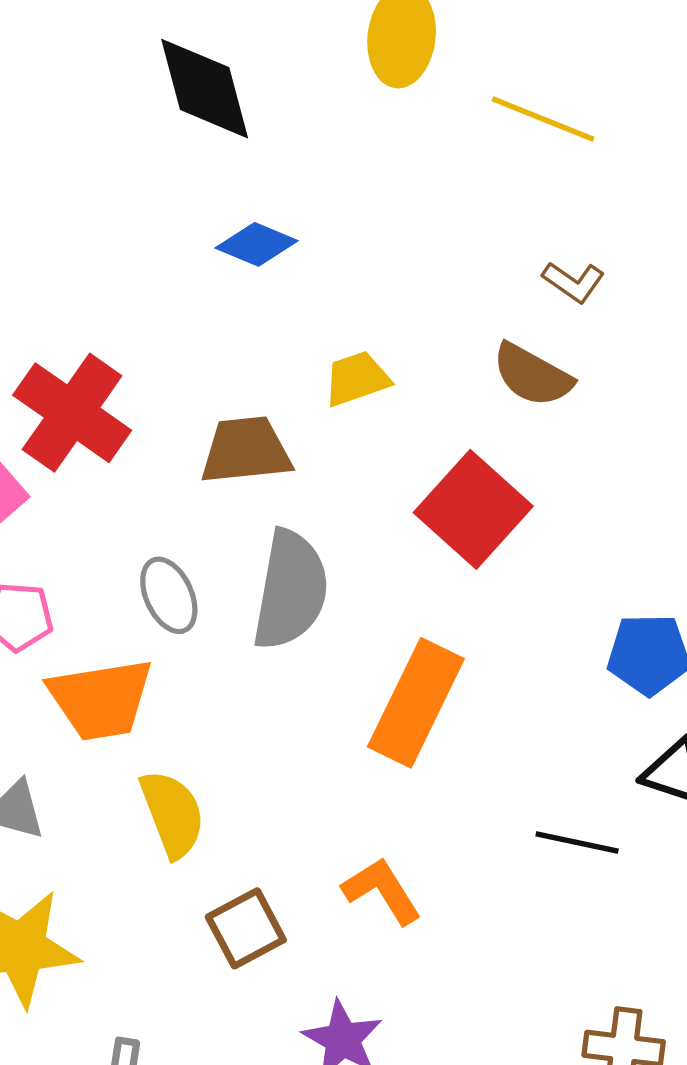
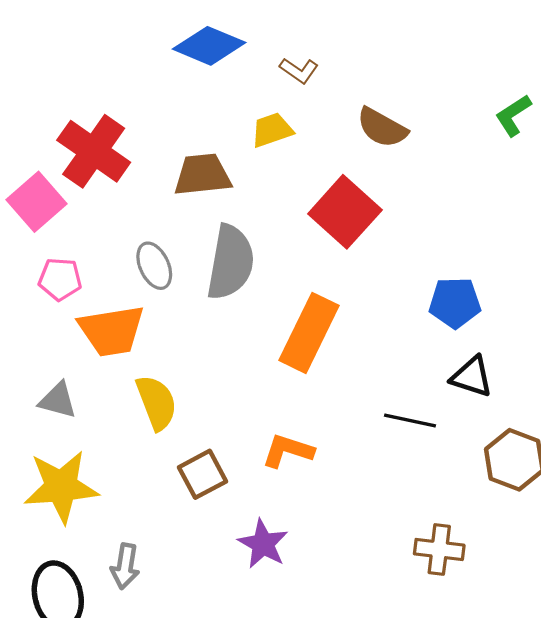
blue diamond: (257, 244) -> (209, 46), size x1.4
brown L-shape: (573, 282) -> (299, 70), moved
orange L-shape: (382, 891) -> (288, 451), turned -40

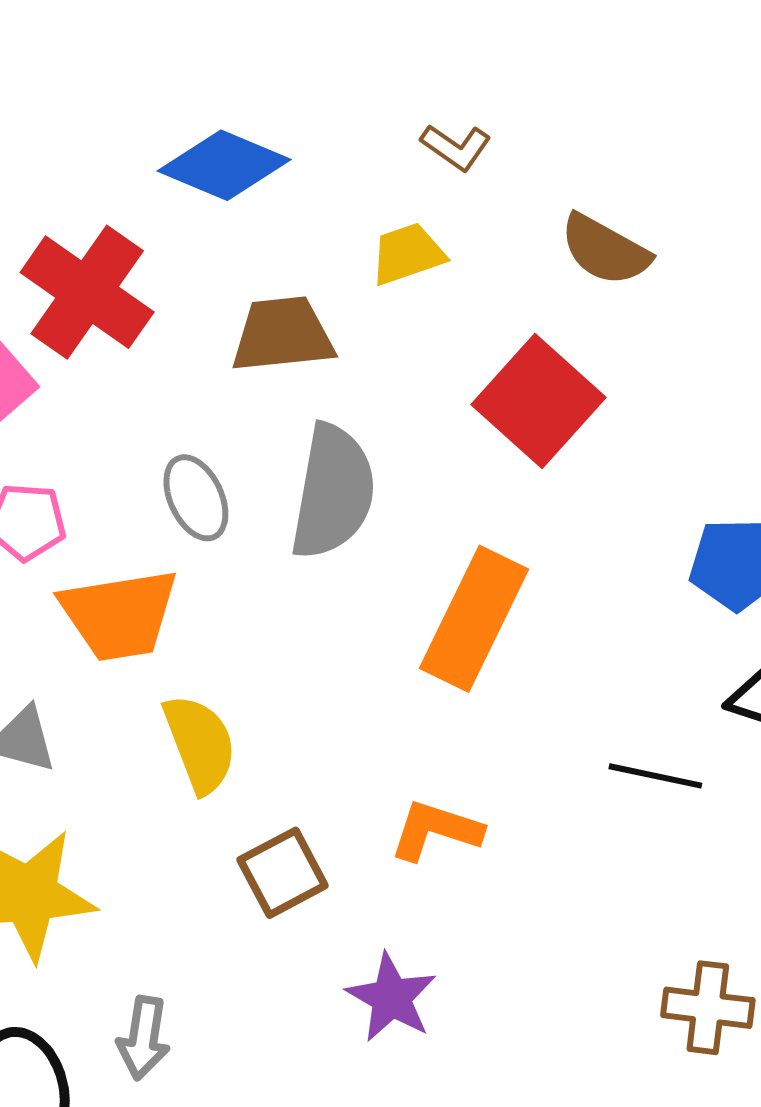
blue diamond: (209, 46) -> (224, 165), moved

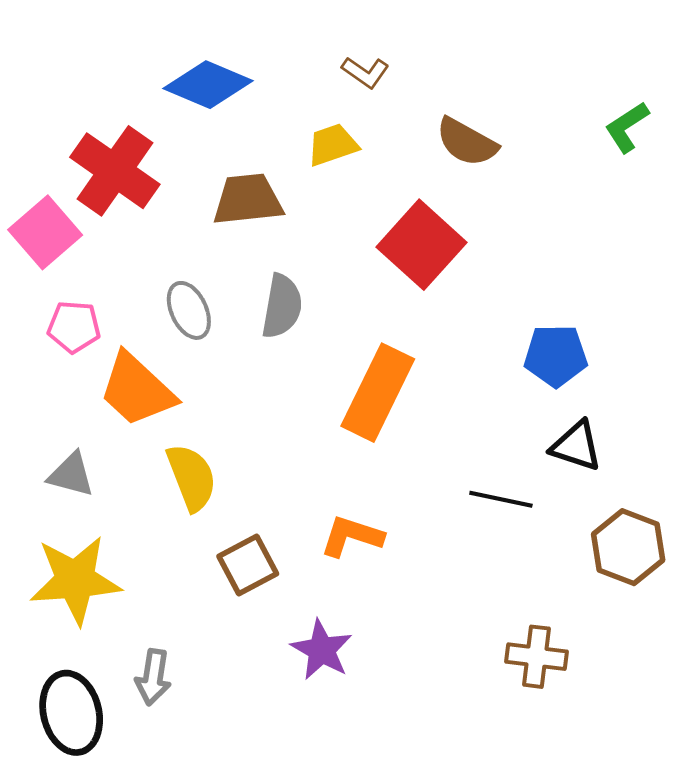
gray semicircle: (333, 492) -> (282, 306), size x0.7
orange trapezoid: (119, 615) -> (137, 390), turned 52

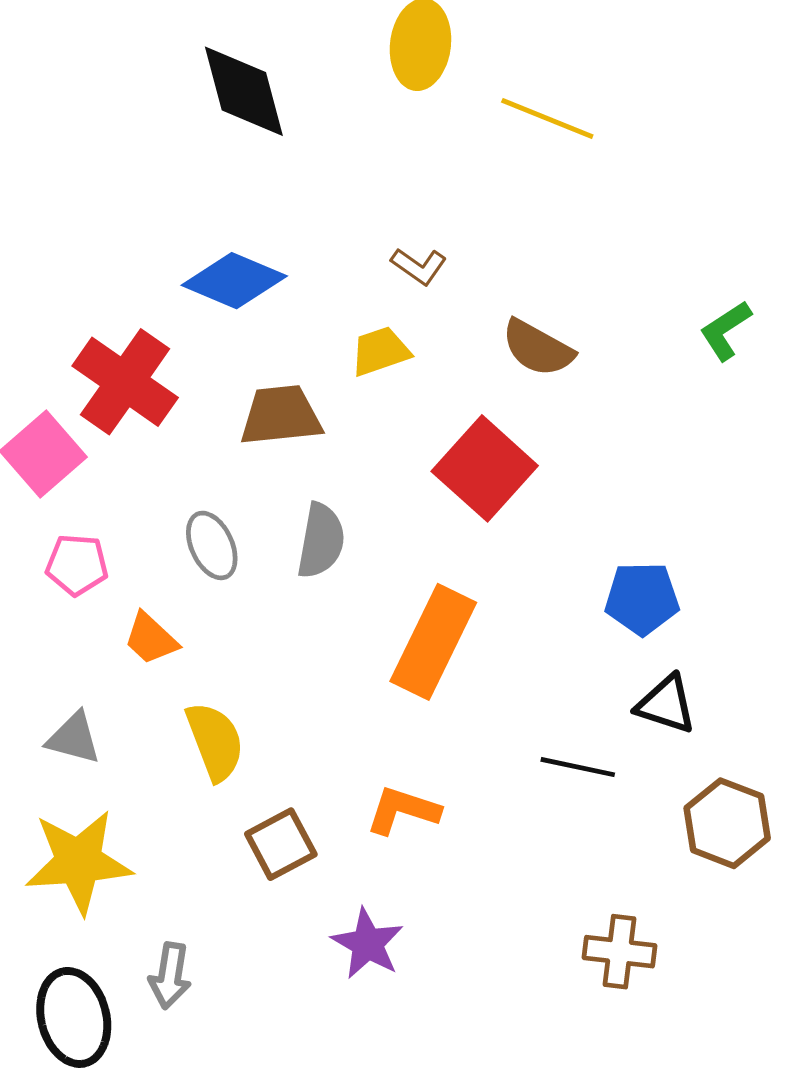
orange trapezoid: (137, 390) -> (151, 639), size x0.6

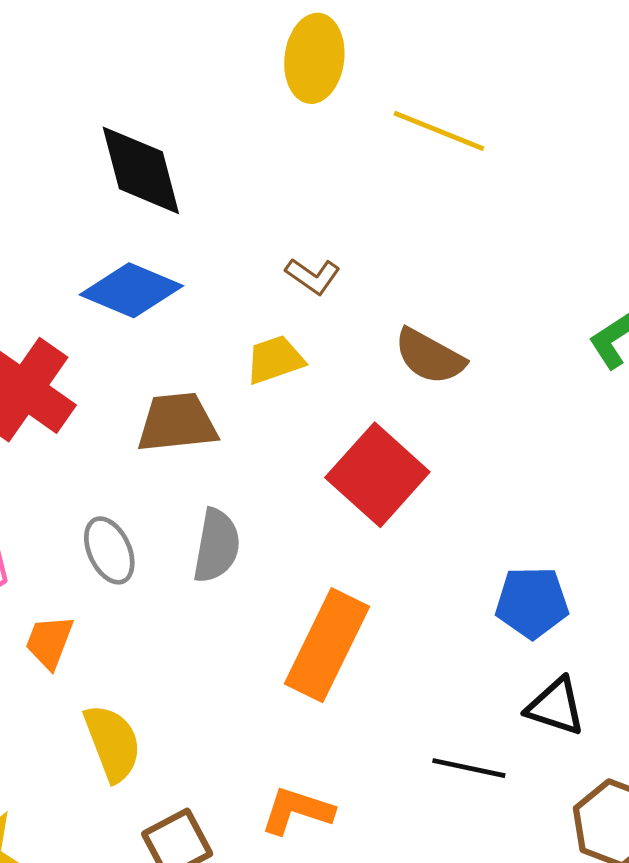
black diamond: (244, 91) -> (141, 170), moved
orange trapezoid: (151, 639) -> (49, 642), turned 68

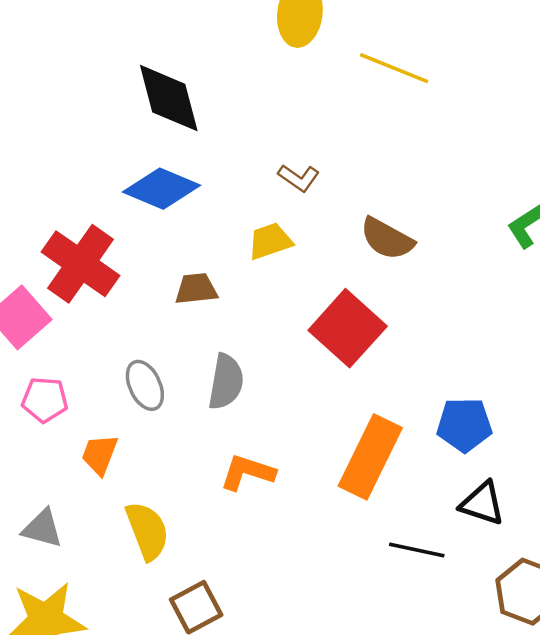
brown trapezoid: (177, 423) -> (196, 289), size x0.7
orange rectangle: (327, 645) -> (370, 457), moved
orange L-shape: (297, 811) -> (247, 472), moved

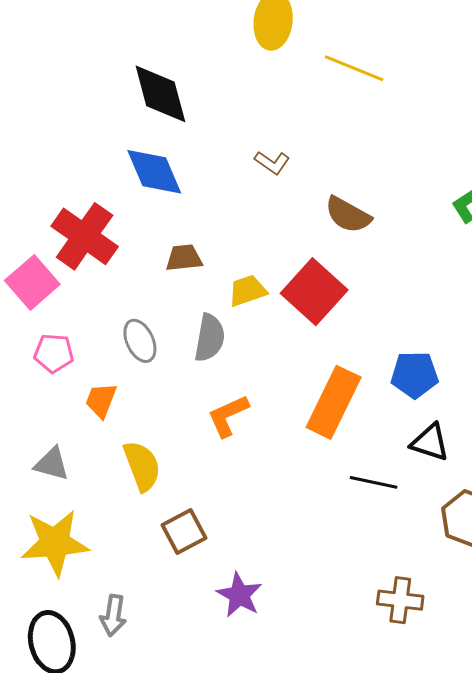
blue diamond: (162, 189) -> (154, 172), turned 44
yellow trapezoid: (270, 241) -> (248, 291), moved
orange L-shape: (247, 472) -> (228, 416), turned -42

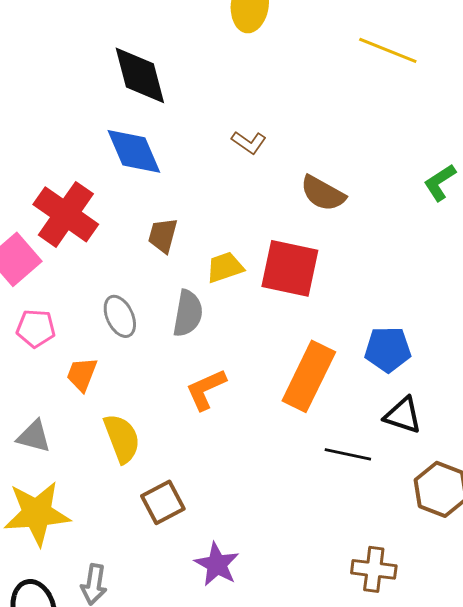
yellow line: (354, 68) -> (388, 50), moved
brown trapezoid: (184, 258) -> (163, 235), turned -69
red square: (314, 292) -> (290, 268), turned -30

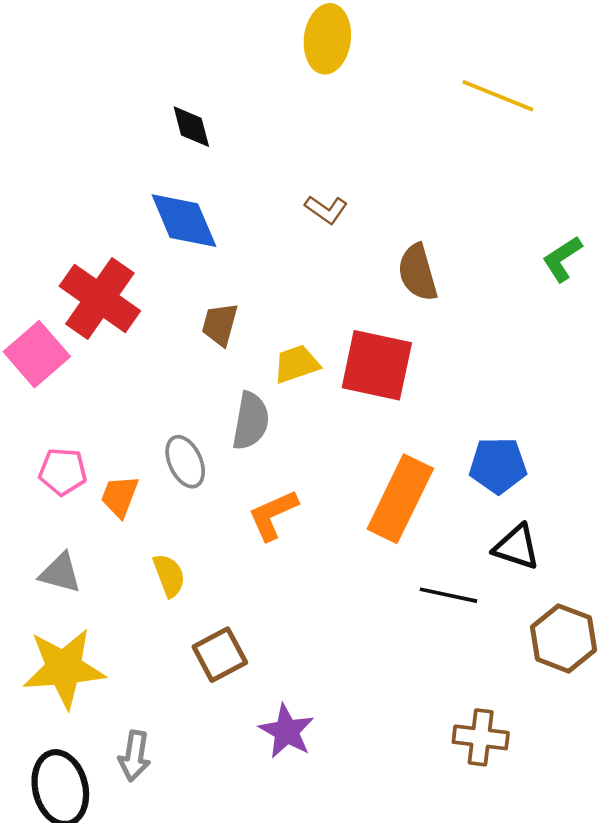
black diamond: (140, 75) -> (191, 127), size x0.6
brown semicircle: (323, 193) -> (418, 273), turned 45
gray ellipse: (120, 316) -> (185, 462), moved
pink pentagon: (36, 328) -> (63, 472), moved
yellow semicircle: (122, 438) -> (169, 575), size x0.7

